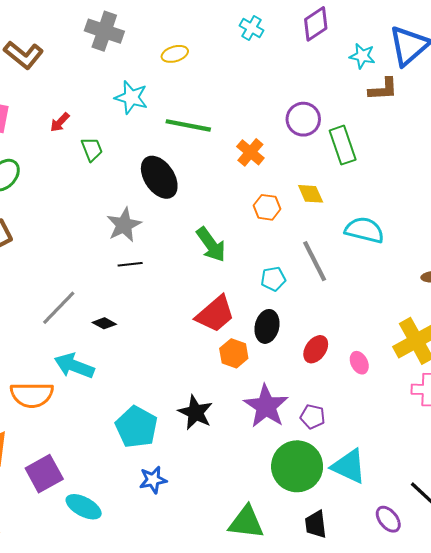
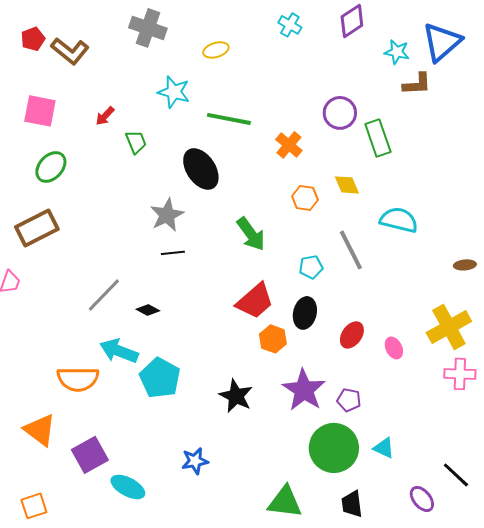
cyan pentagon: (136, 427) -> (160, 378), moved
cyan triangle: (349, 466) -> (384, 448), size x0.6

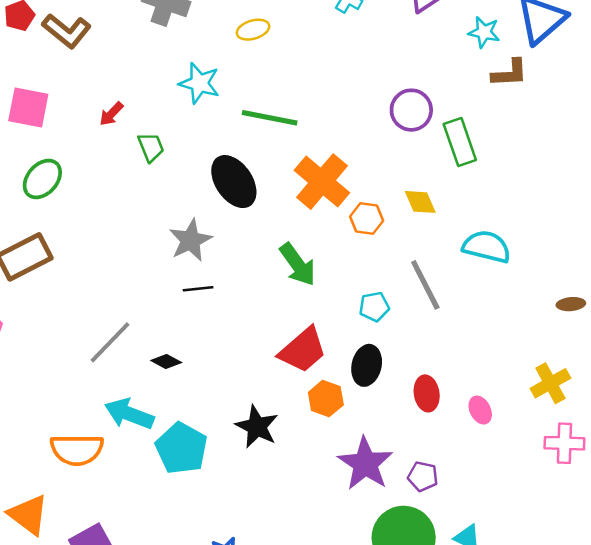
orange cross: (289, 145) -> (322, 182), moved, size x1.6
yellow cross: (449, 327) -> (550, 383), size x0.7
red ellipse: (352, 335) -> (427, 393), turned -44
black star: (236, 396) -> (257, 427), moved

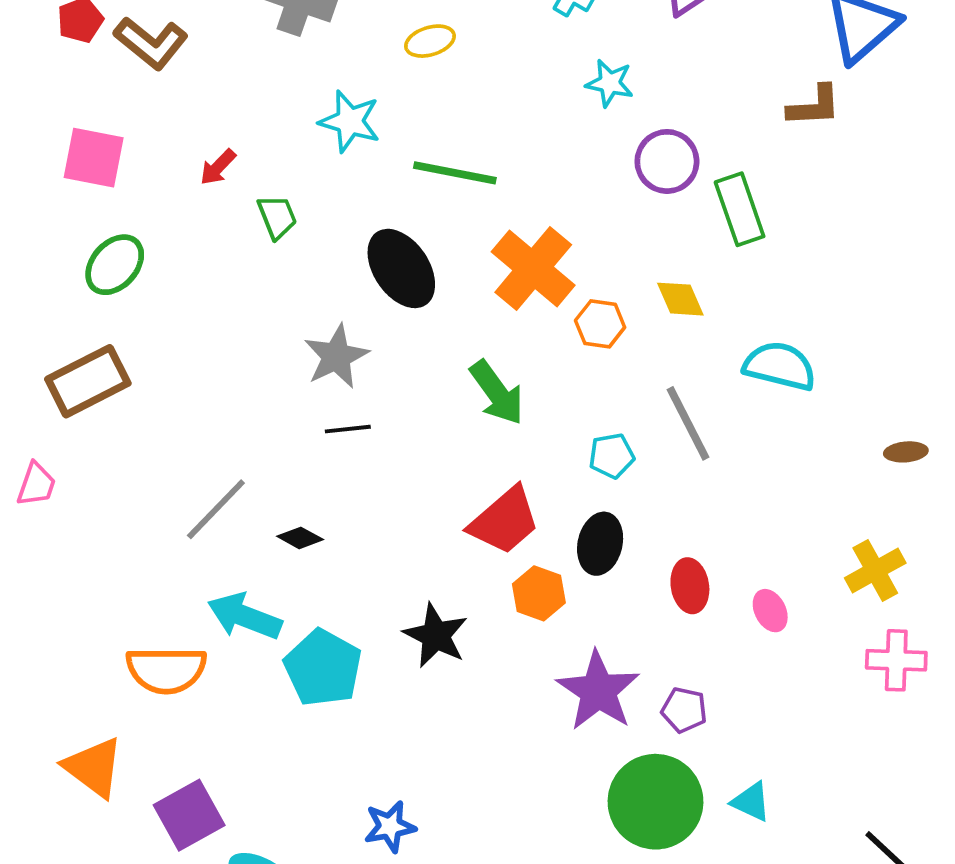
cyan star: (484, 32) -> (610, 83), moved

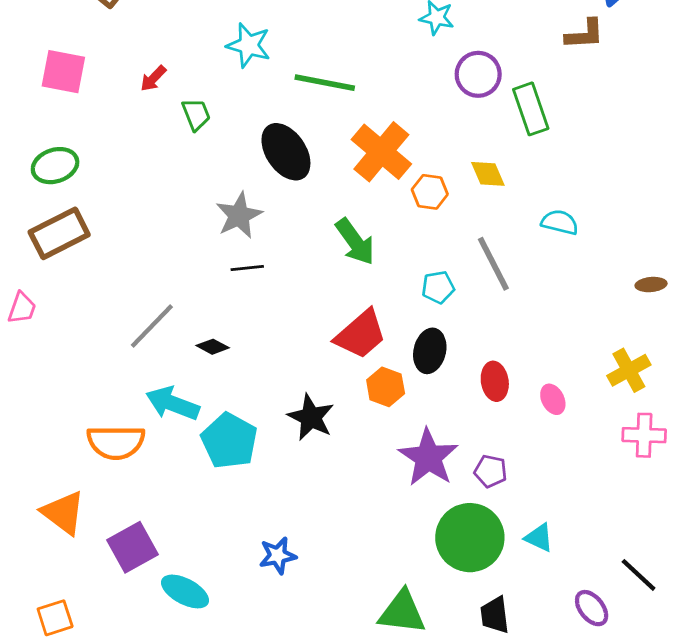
green ellipse: (115, 265) -> (55, 166), moved, turned 30
cyan semicircle: (780, 366) -> (560, 222), size x0.7

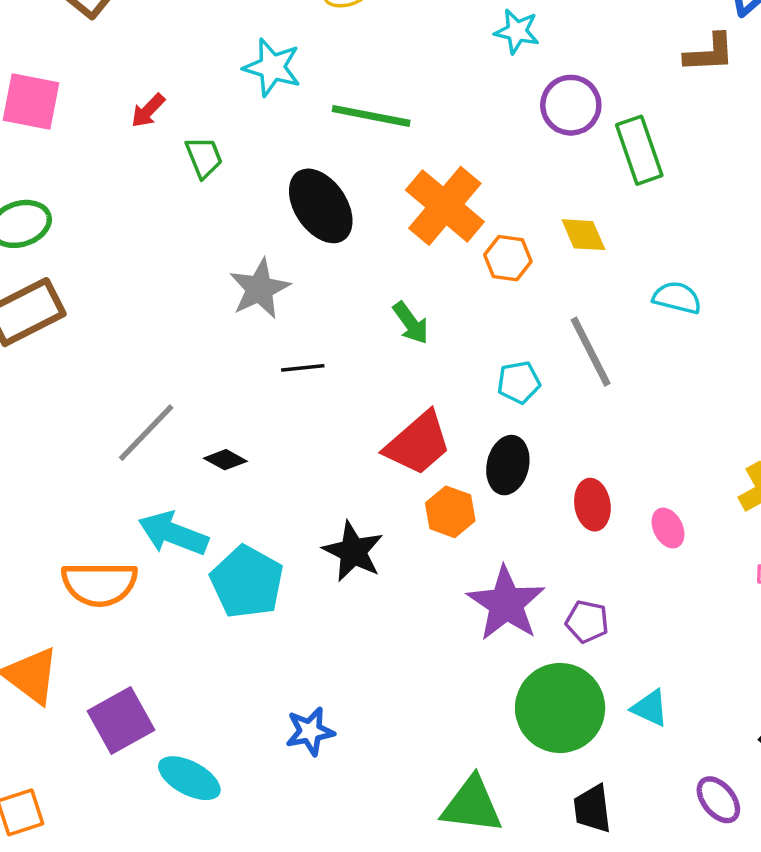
green arrow: (355, 242) -> (411, 323), size x0.7
black line: (247, 268) -> (303, 368), moved

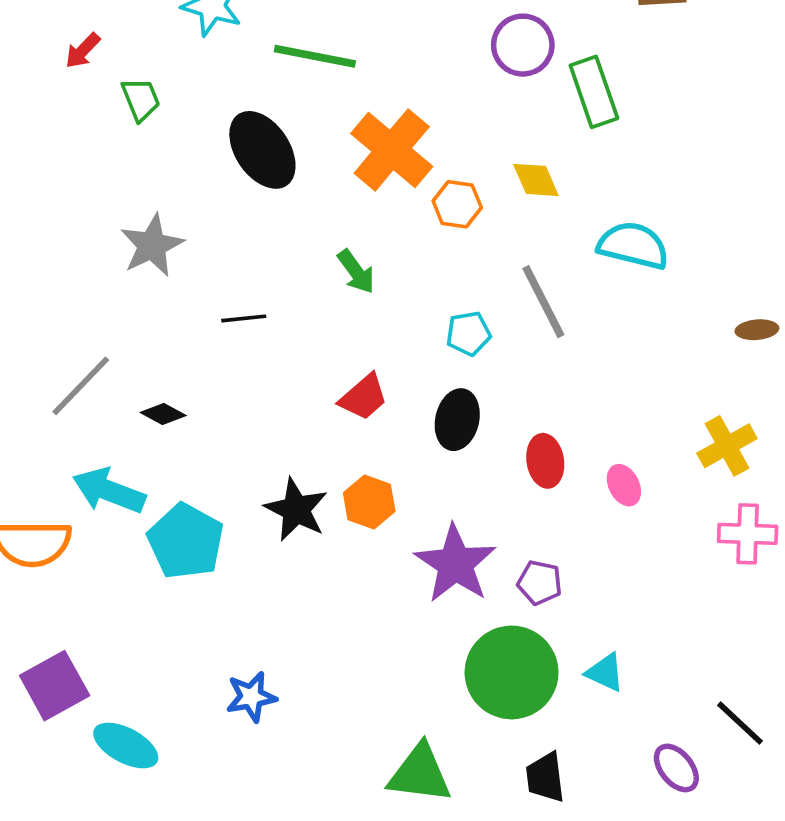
gray star: (260, 289) -> (152, 245), moved
cyan semicircle: (677, 298) -> (633, 245), size x1.4
red trapezoid: (418, 443) -> (364, 397), size x0.7
orange hexagon: (450, 512) -> (369, 502), moved

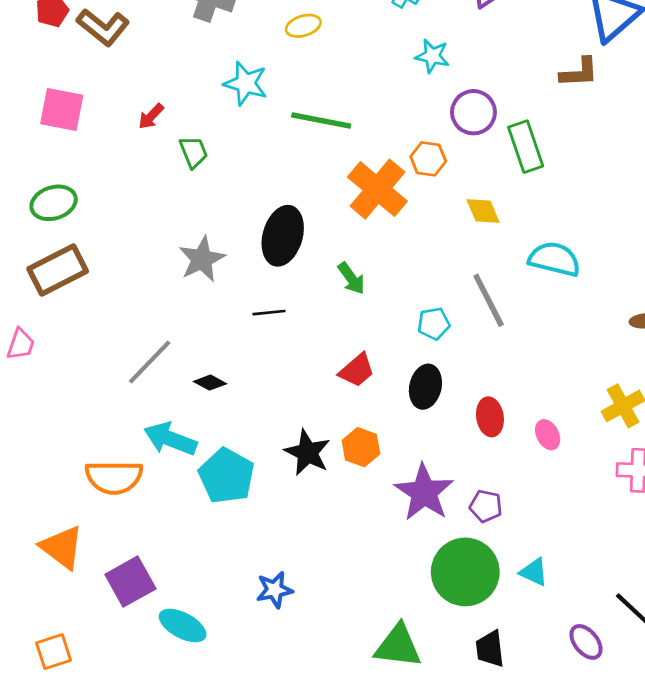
black ellipse: (262, 150) -> (283, 236), moved, turned 50
orange hexagon: (457, 204) -> (428, 159), moved

